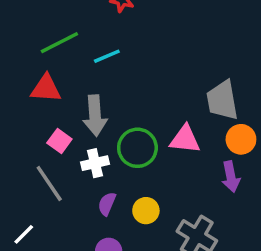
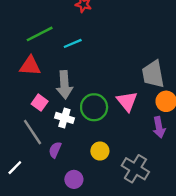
pink triangle: (185, 139) -> (127, 101), turned 45
white cross: (95, 163) -> (64, 118), turned 30
purple semicircle: (107, 204) -> (55, 150), moved

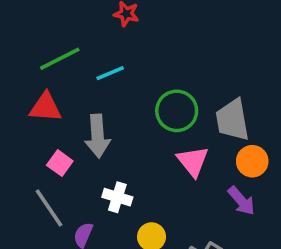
green circle: (94, 107) -> (177, 111), moved
white cross: (64, 118) -> (117, 197), moved
purple arrow: (159, 127) -> (241, 201), turned -30

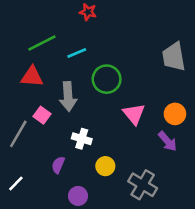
green circle: (177, 111) -> (107, 79), moved
gray trapezoid: (232, 120) -> (174, 57), moved
gray line: (49, 208) -> (18, 134), moved, turned 64

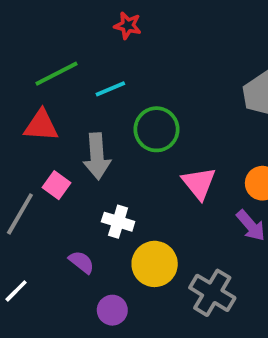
purple semicircle: (58, 165) -> (81, 262), turned 105
yellow circle: (105, 166) -> (155, 264), size x1.5

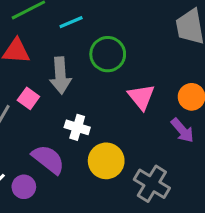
purple semicircle: (81, 262) -> (48, 159), size x1.6
purple circle: (112, 310) -> (24, 187), moved

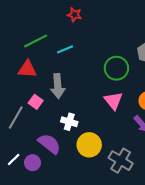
green circle: (108, 54) -> (116, 68), moved

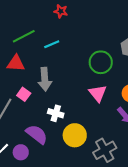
gray cross: (121, 161) -> (105, 150), turned 30

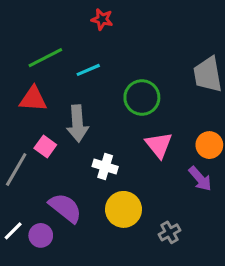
green circle: (101, 62) -> (142, 98), moved
white cross: (56, 113) -> (105, 166), moved
gray cross: (105, 150) -> (169, 232), size x0.6

